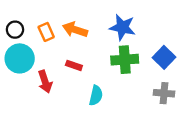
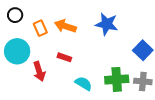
black circle: (15, 30) -> (15, 15), moved
green cross: (125, 60) -> (117, 79), moved
cyan semicircle: (96, 95) -> (83, 83), turned -72

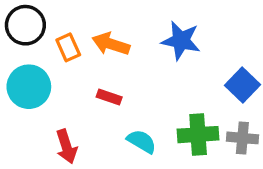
black circle: (15, 15) -> (25, 25), size x1.5
red arrow: (39, 71) -> (66, 147), moved

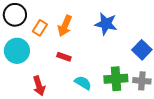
orange arrow: (111, 44) -> (65, 26), turned -85
orange rectangle: (68, 47) -> (40, 28), turned 56

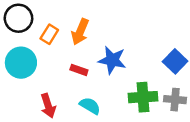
blue star: (106, 24) -> (112, 60), moved
cyan semicircle: (83, 83) -> (90, 106), moved

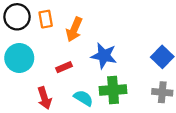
orange rectangle: (49, 34) -> (46, 19), moved, turned -42
red rectangle: (79, 70) -> (64, 67), moved, turned -42
green cross: (143, 97) -> (113, 90), moved

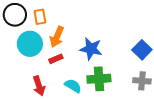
orange arrow: (74, 29) -> (57, 37), moved
cyan circle: (19, 58) -> (30, 44), moved

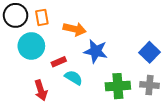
orange arrow: (57, 37) -> (75, 29), moved, turned -100
green cross: (99, 79) -> (118, 86), moved
cyan semicircle: (73, 86) -> (74, 78), moved

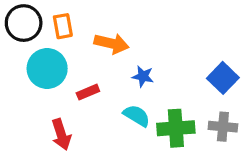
blue star: (96, 51) -> (143, 76), size x0.6
cyan semicircle: (74, 78) -> (137, 116), moved

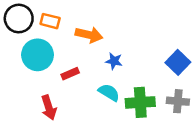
orange rectangle: (63, 26) -> (50, 21), turned -66

